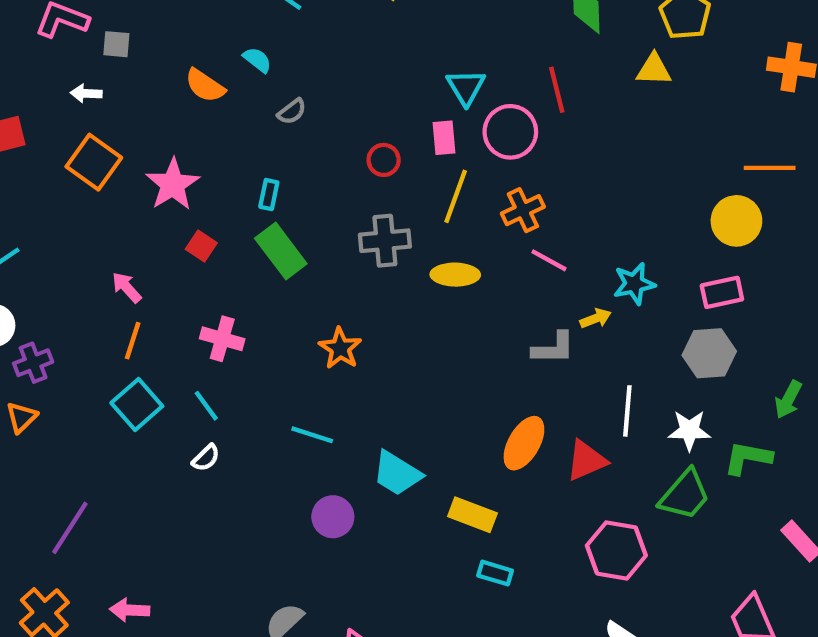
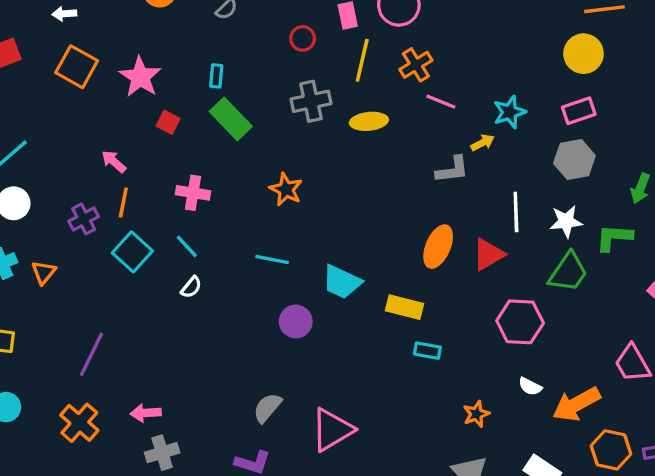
purple cross: (33, 363) -> (84, 219), moved

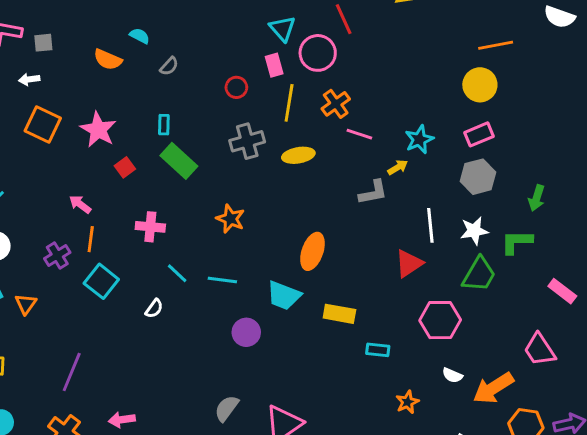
red square: (168, 122) -> (125, 167), turned 30
cyan line: (187, 246) -> (177, 273), moved
orange ellipse: (438, 247) -> (312, 251), moved
cyan rectangle: (427, 351) -> (378, 350), moved

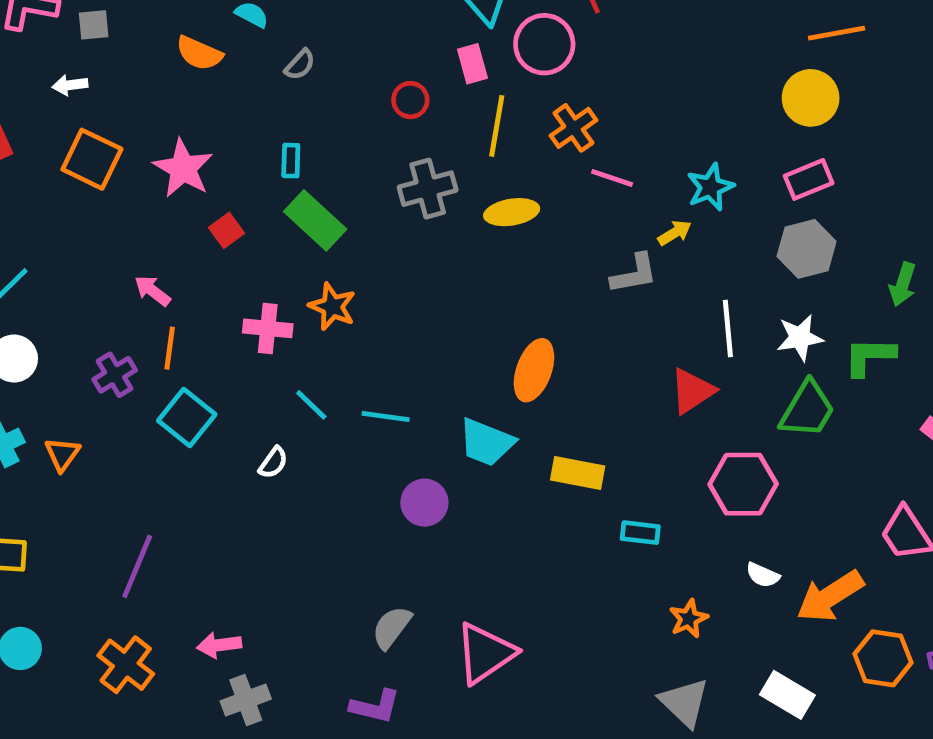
orange star: (230, 219) -> (332, 307), moved

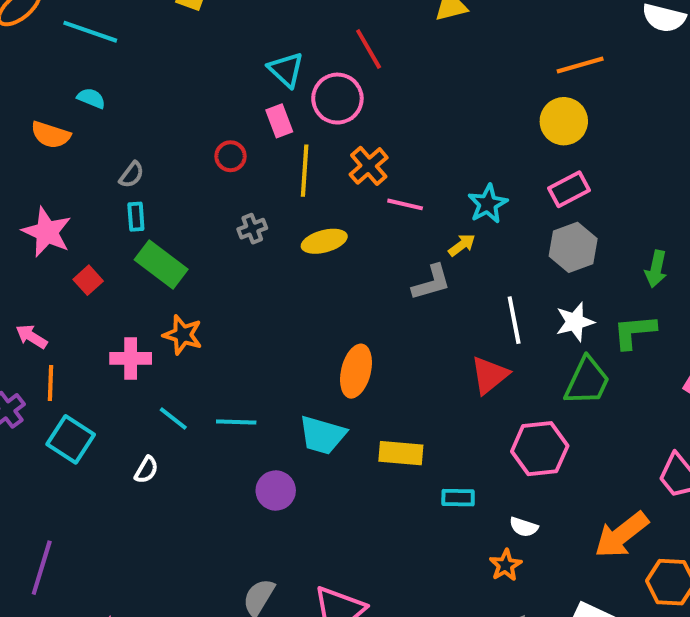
gray semicircle: (300, 65) -> (132, 175), moved
gray cross: (428, 189) -> (252, 229), size x0.6
white semicircle: (763, 575) -> (524, 527), moved

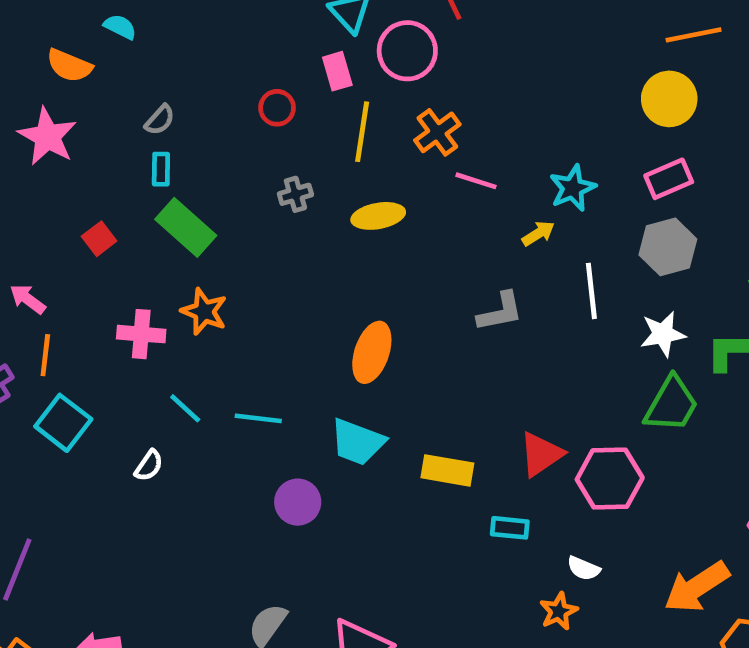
pink star: (47, 232) -> (47, 136), moved
gray L-shape: (431, 282) -> (500, 312), moved
white line: (514, 320) -> (591, 291), moved
orange ellipse: (356, 371) -> (372, 352), moved
red triangle: (490, 375) -> (541, 454), moved

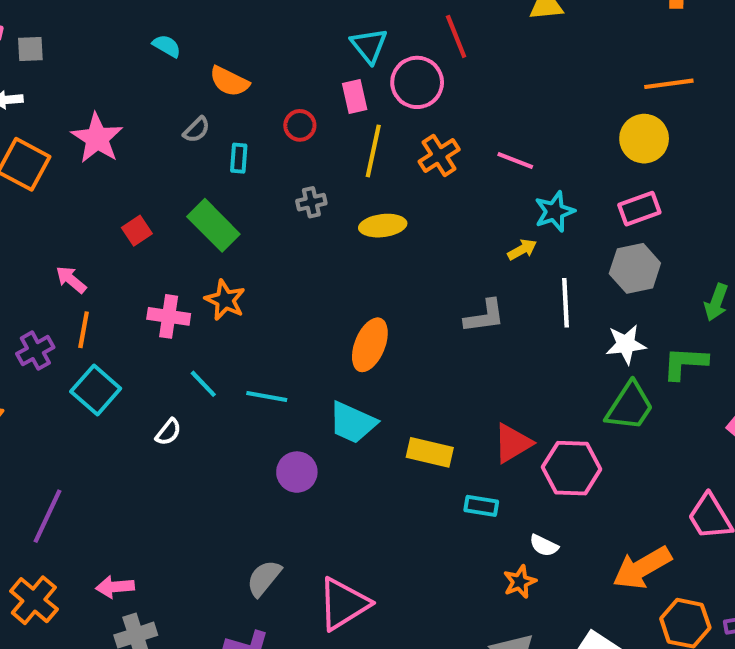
orange semicircle: (69, 66) -> (229, 81), moved
cyan rectangle: (161, 169) -> (239, 158), moved
pink line: (476, 181) -> (515, 160), moved

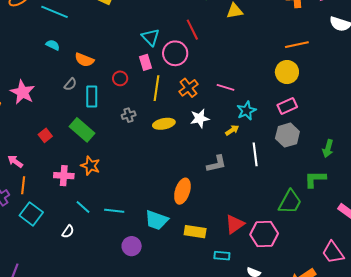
cyan rectangle: (239, 158) -> (92, 97), size x1.5
white star: (626, 344) -> (200, 118), moved
orange ellipse: (370, 345) -> (182, 191), moved

